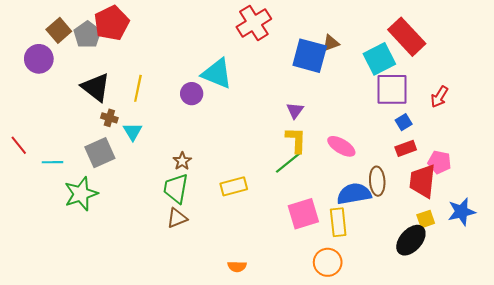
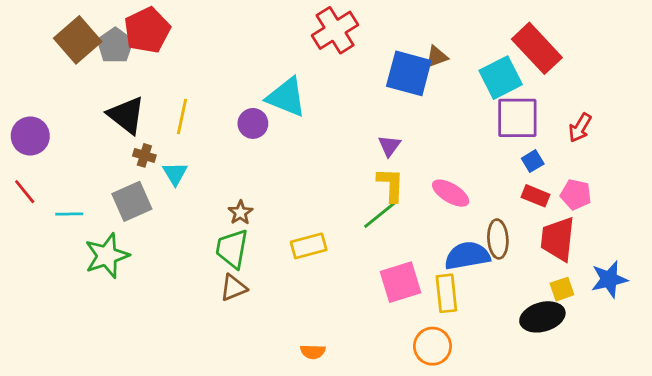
brown square: (59, 30) -> (78, 40), size x1.4
purple circle: (39, 59) -> (30, 136), moved
red rectangle: (406, 148) -> (535, 196), turned 42
pink pentagon: (439, 162) -> (576, 194), moved
black ellipse: (411, 240) -> (542, 317), turned 32

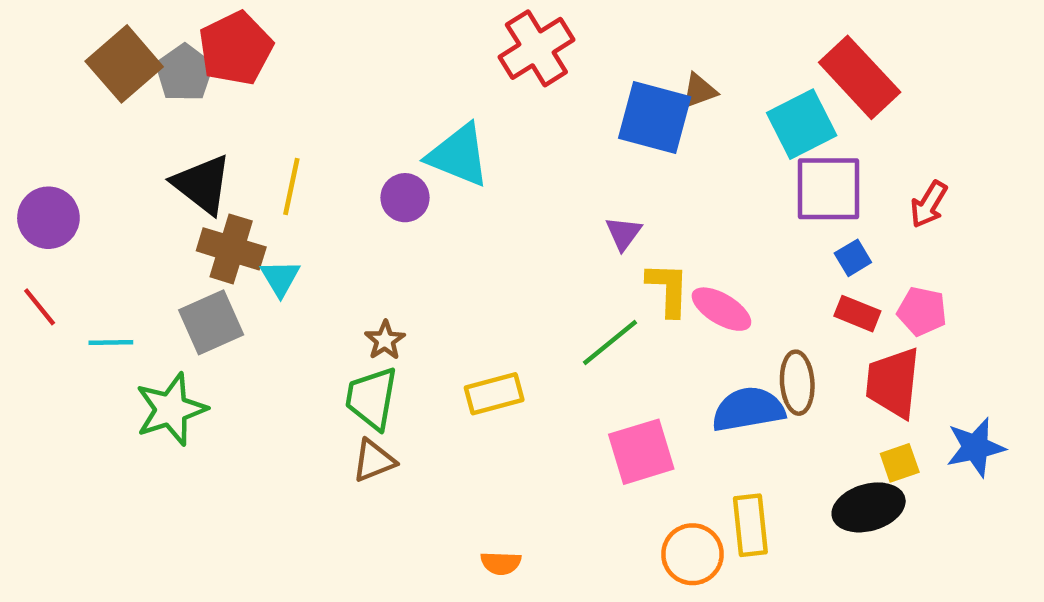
brown cross: (144, 155) -> (231, 249), size x1.8
yellow L-shape: (391, 185) -> (668, 289), moved
yellow rectangle: (446, 293) -> (750, 525), moved

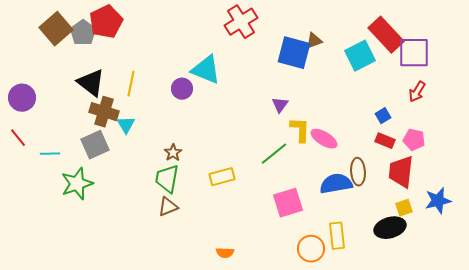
purple square: (828, 189) -> (414, 53), moved

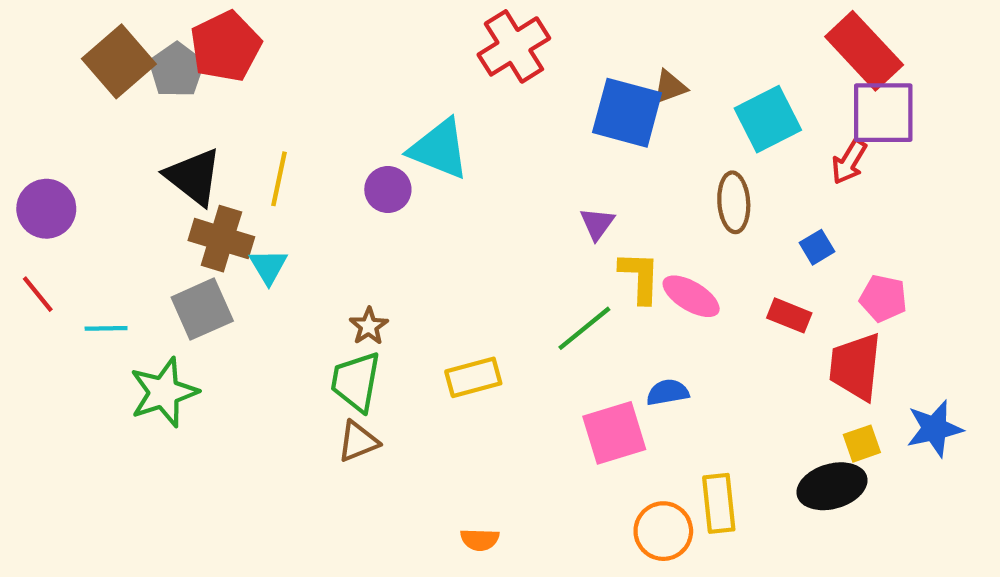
red rectangle: (386, 35) -> (864, 51), moved
red arrow: (417, 92) -> (849, 162), moved
red rectangle: (385, 141) -> (789, 315), moved
brown ellipse: (358, 172) -> (734, 202), moved
blue semicircle: (336, 184) -> (668, 392), moved, size x0.6

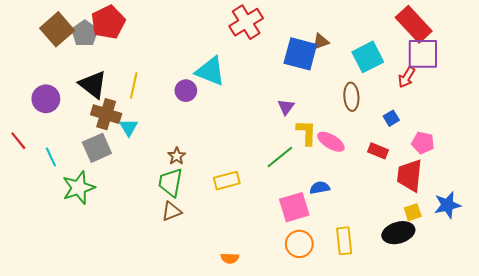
purple circle: (46, 209) -> (46, 99), moved
cyan line: (106, 328) -> (51, 157), turned 66
orange circle: (663, 531) -> (299, 244), moved

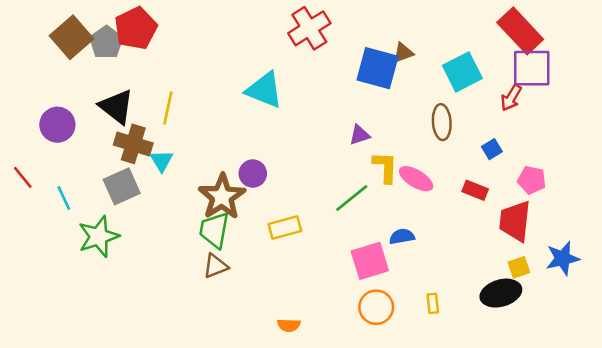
purple circle: (186, 91) -> (253, 174), moved
purple triangle: (286, 107) -> (359, 135), turned 36
brown star: (177, 156) -> (222, 197), size x2.0
yellow rectangle: (344, 241) -> (433, 303), size x0.6

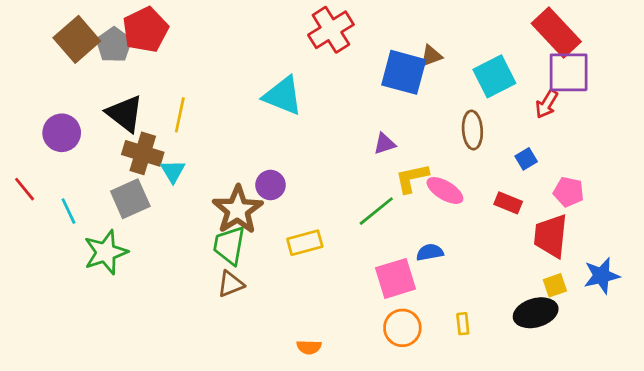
yellow L-shape: (385, 167) -> (412, 178), turned -104

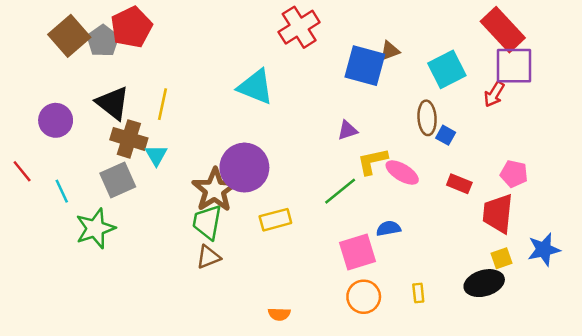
blue square: (526, 159) -> (446, 135), moved, turned -30
purple circle: (270, 185) -> (244, 168), size x1.8

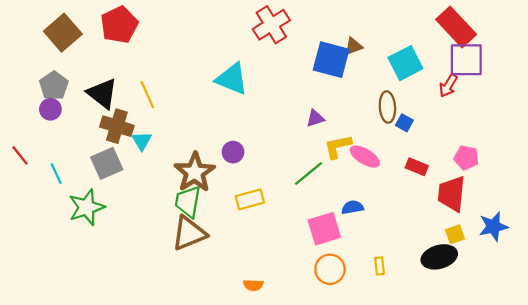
gray pentagon: (103, 41) -> (54, 86), moved
yellow line: (162, 104) -> (147, 95), turned -36
purple circle: (56, 120) -> (50, 109), size x0.7
purple circle: (244, 168) -> (233, 152), moved, size x0.5
brown triangle: (208, 257) -> (189, 233), size x1.6

